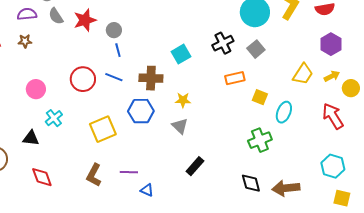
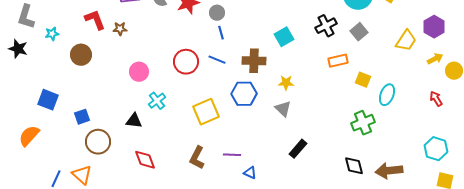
brown star: (25, 41) -> (120, 29), moved
yellow trapezoid: (303, 74) -> (406, 41), moved
red arrow: (333, 116) -> (436, 99), size x0.6

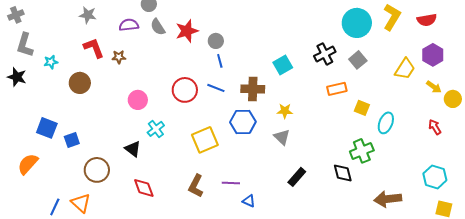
yellow arrow: (435, 59) -> (434, 87), turned 63
blue square: (82, 117) -> (72, 140), moved
black triangle: (134, 121) -> (133, 149), turned 30
black diamond: (354, 166) -> (343, 173), moved

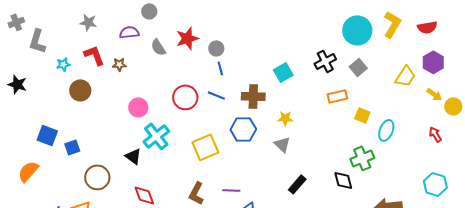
gray semicircle: (158, 27) -> (158, 47), moved
gray L-shape: (25, 45) -> (37, 41), moved
cyan star: (51, 62) -> (63, 64), moved
cyan cross: (156, 129) -> (156, 136), size x1.5

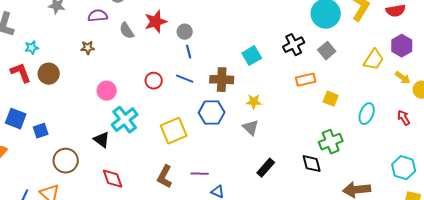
red L-shape: (94, 55) -> (21, 73), moved
red circle: (185, 97) -> (154, 81), size x0.7
cyan ellipse: (386, 130) -> (367, 114), moved

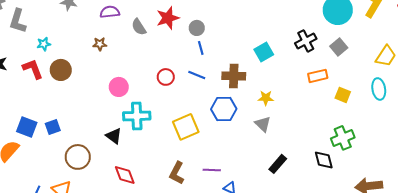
cyan ellipse: (367, 114) -> (379, 89), moved, turned -30
blue square: (16, 119) -> (27, 127), moved
cyan cross: (125, 120) -> (137, 116), turned 36

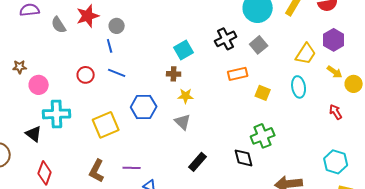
brown star: (100, 44) -> (20, 67), moved
blue line: (201, 48) -> (110, 46), moved
brown cross: (234, 76) -> (174, 74), moved, size x0.6
red diamond: (125, 175) -> (45, 173), turned 40

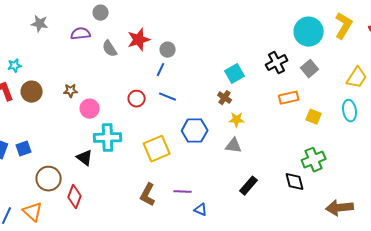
blue line: (110, 46) -> (161, 70), turned 40
brown cross: (174, 74) -> (225, 98), turned 32
gray triangle: (183, 122) -> (234, 146), turned -36
red diamond: (45, 173) -> (75, 197), moved

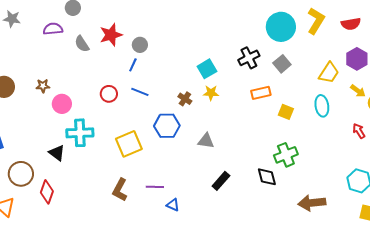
brown cross: (225, 98) -> (185, 99), moved
yellow star: (237, 120) -> (211, 93), moved

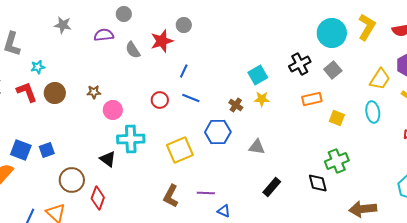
gray circle: (140, 45) -> (184, 25), moved

